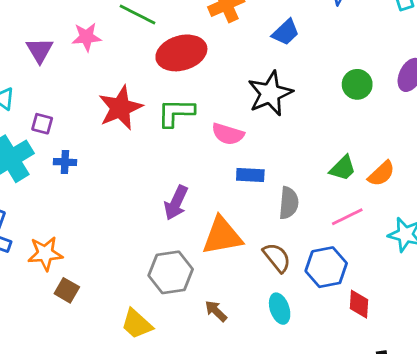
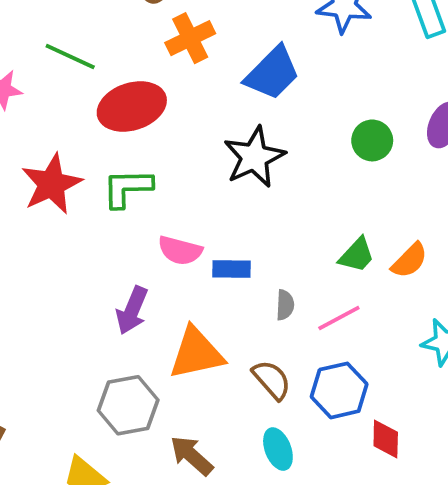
blue trapezoid: (286, 32) -> (272, 73), size x1.5
pink semicircle: (228, 134) -> (180, 250), moved
gray semicircle: (289, 203) -> (285, 305), size x0.7
pink line: (347, 217) -> (339, 318), moved
brown arrow: (216, 311) -> (192, 455), size x1.4

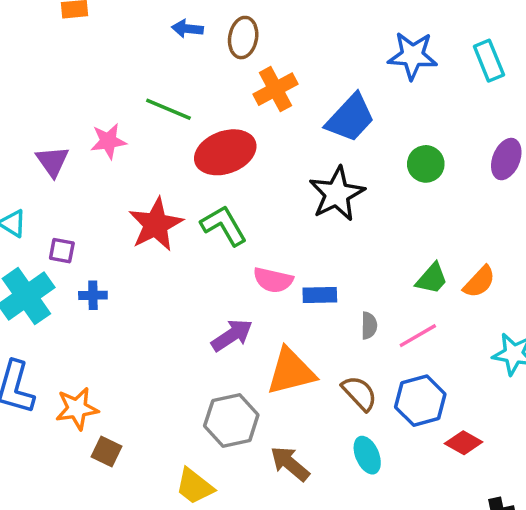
green circle: (372, 140) -> (426, 164), moved
green L-shape: (127, 188) -> (224, 226), turned 63
purple arrow: (132, 310) -> (232, 335), turned -144
red diamond: (386, 439) -> (464, 443), turned -60

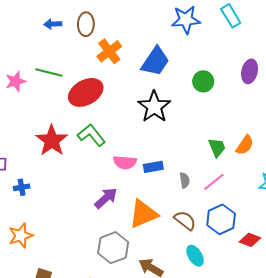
pink star: (108, 141) -> (16, 81), moved
green trapezoid: (432, 279) -> (217, 147), turned -55
orange star: (77, 409) -> (21, 236), moved

